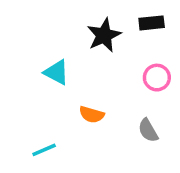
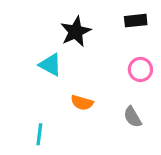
black star: (104, 35) -> (76, 32), moved
cyan line: (44, 150) -> (39, 134), turned -60

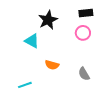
pink circle: (140, 69) -> (83, 33), moved
cyan line: (39, 134) -> (25, 85), turned 64

